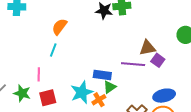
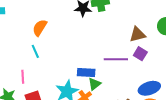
brown triangle: (147, 48) -> (137, 34), moved
cyan line: (53, 50) -> (35, 51), turned -40

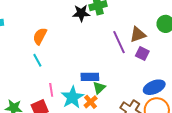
purple line: (116, 59) -> (119, 42), moved, turned 70
pink line: (23, 77) -> (51, 90), moved

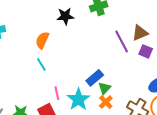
black star: (81, 13) -> (65, 16), moved
blue rectangle: (90, 77) -> (95, 78), turned -36
orange cross: (91, 102) -> (106, 102), moved

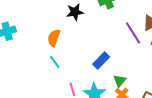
blue rectangle: (95, 78) -> (101, 60), moved

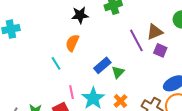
orange semicircle: (54, 38) -> (72, 43), moved
green triangle: (120, 81) -> (118, 72), moved

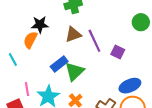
black star: (80, 15) -> (40, 25), moved
brown triangle: (155, 32) -> (73, 34), moved
green triangle: (118, 72) -> (74, 71), size x1.5

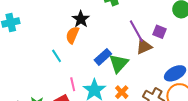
black star: (40, 25) -> (81, 19), turned -30
brown triangle: (73, 34) -> (144, 46), moved
purple square: (118, 52) -> (160, 32), moved

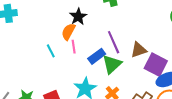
purple line: (136, 31) -> (114, 42), moved
purple square: (160, 32) -> (156, 65), moved, size x1.6
pink line: (73, 84) -> (74, 47), moved

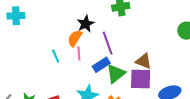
purple line: (114, 42) -> (108, 43), moved
brown triangle: (139, 50) -> (144, 61), turned 36
purple square: (156, 65) -> (141, 79), moved, turned -30

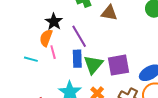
cyan line: (56, 56) -> (31, 59), turned -40
brown triangle: (144, 61) -> (109, 13), moved
blue rectangle: (101, 65) -> (77, 59), turned -48

